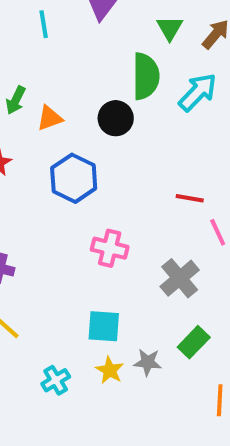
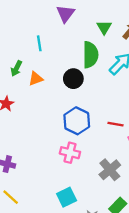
cyan line: (44, 24) -> (39, 43), moved
blue hexagon: (74, 178) -> (77, 121), moved
cyan square: (104, 326) -> (67, 197), turned -30

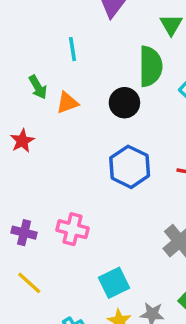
green arrow: (16, 68) -> (38, 87), turned -56
pink cross: (70, 153) -> (73, 229), moved

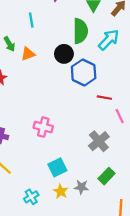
blue hexagon: (130, 167) -> (84, 72), moved
pink cross: (73, 229) -> (43, 127), moved

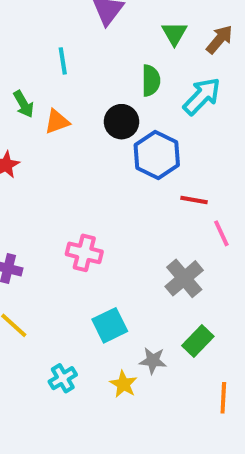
green semicircle: (80, 31) -> (151, 81), size x0.7
yellow star: (61, 191) -> (123, 384), moved

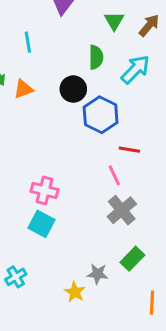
pink line: (221, 233) -> (114, 175), moved
cyan square: (110, 325) -> (41, 224), moved, turned -36
cyan cross: (63, 378) -> (16, 277), moved

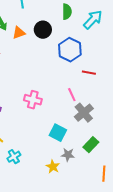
black circle: (73, 89) -> (43, 30), moved
pink line: (114, 175) -> (72, 95), moved
cyan square: (41, 224) -> (58, 133), moved

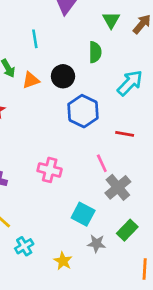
cyan arrow: (93, 20) -> (130, 83), moved
blue hexagon: (70, 50) -> (83, 111), moved
yellow star: (53, 167) -> (63, 261), moved

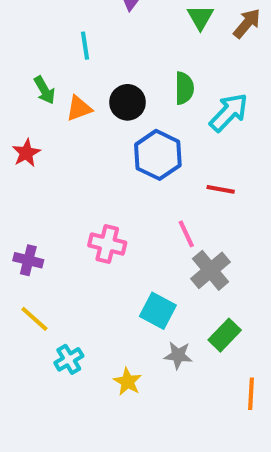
green semicircle: (95, 52) -> (184, 88), moved

